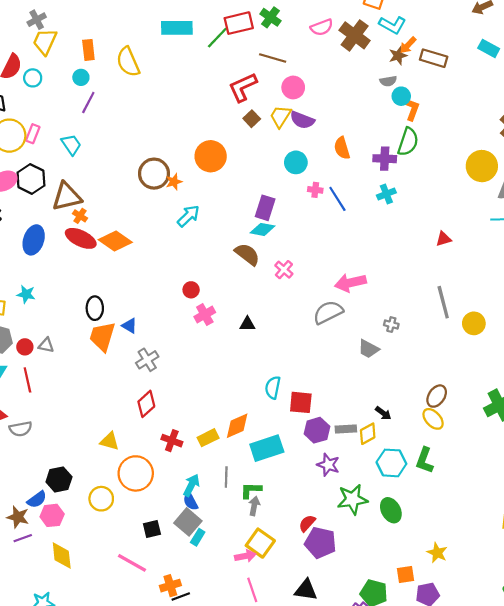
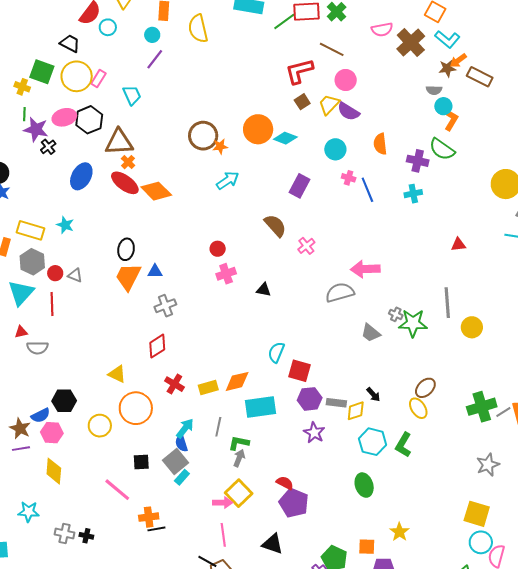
green semicircle: (408, 142) -> (442, 149), turned 96
cyan diamond: (263, 229) -> (285, 138), moved
blue triangle: (129, 326) -> (155, 271), turned -42
green star: (352, 499) -> (413, 323), moved
red semicircle: (307, 523) -> (285, 483), turned 66

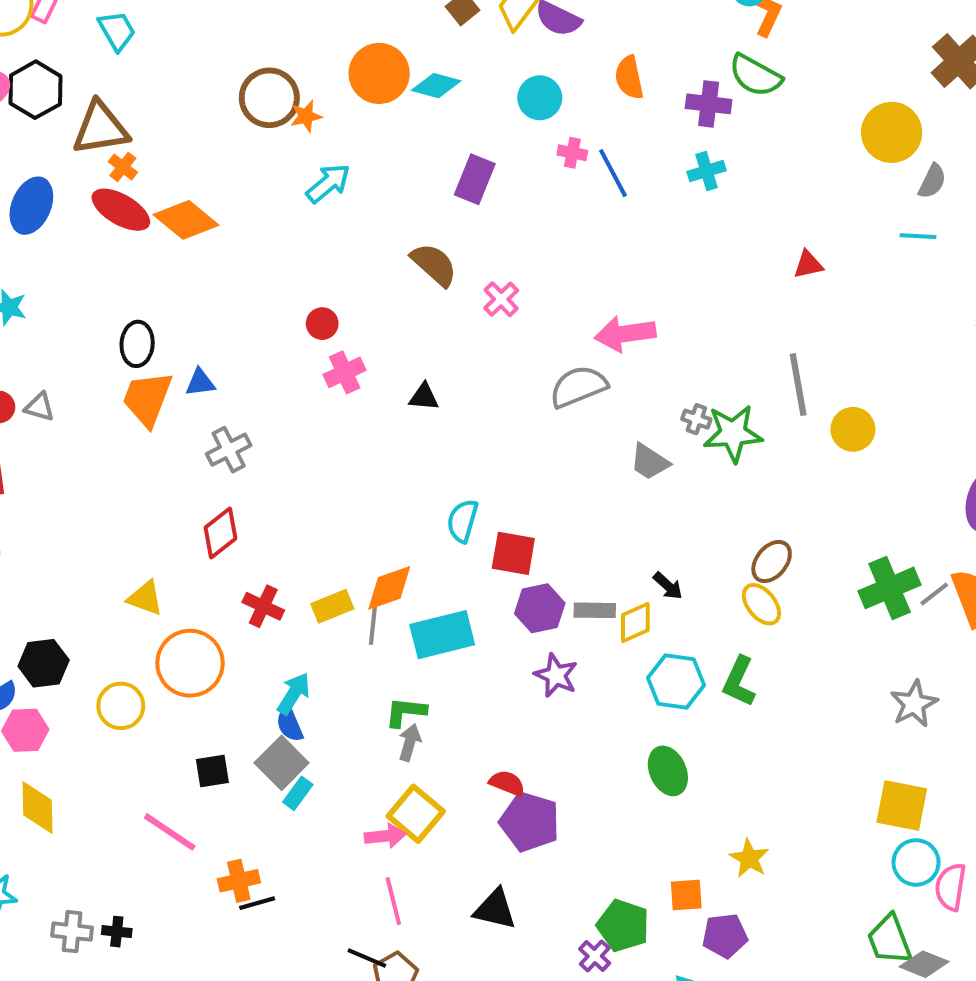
gray line: (218, 427) -> (373, 625), moved

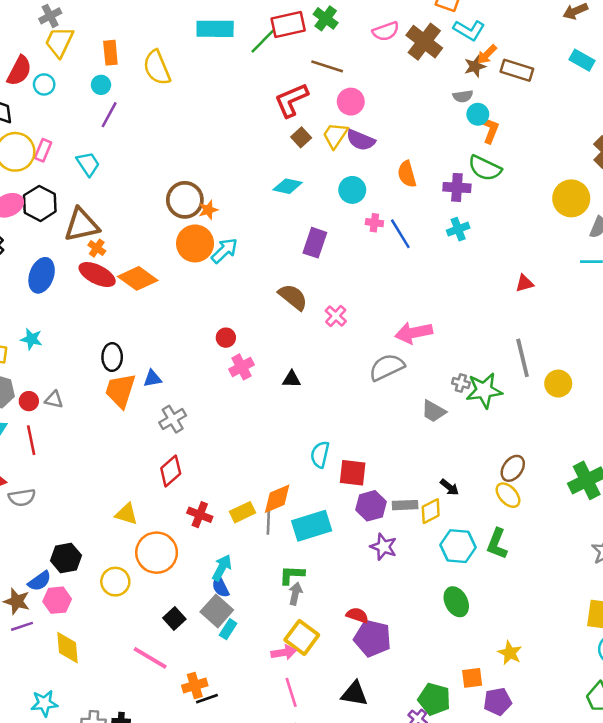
orange circle: (379, 73) -> (195, 243), moved
black square: (212, 771) -> (174, 619), turned -30

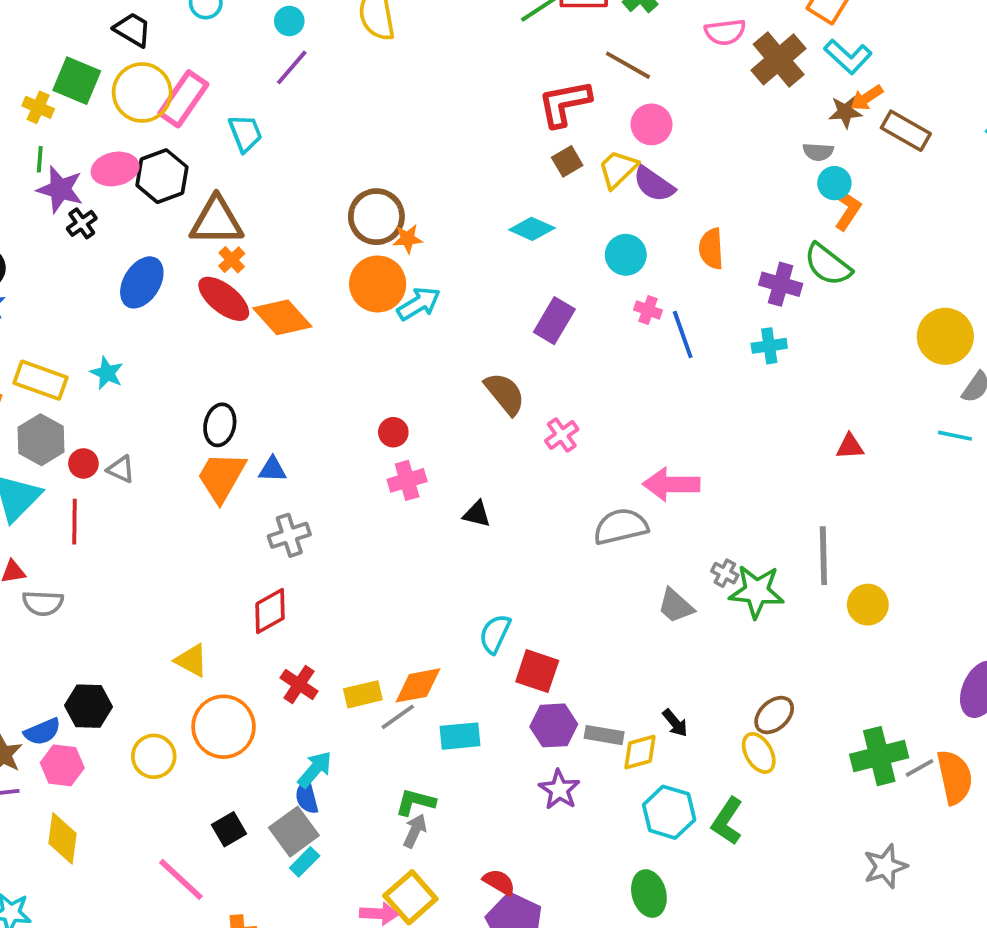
pink rectangle: (43, 150) -> (183, 99), size x1.6
gray line: (268, 522) -> (398, 717), turned 40
cyan rectangle: (312, 526) -> (460, 736), size x0.7

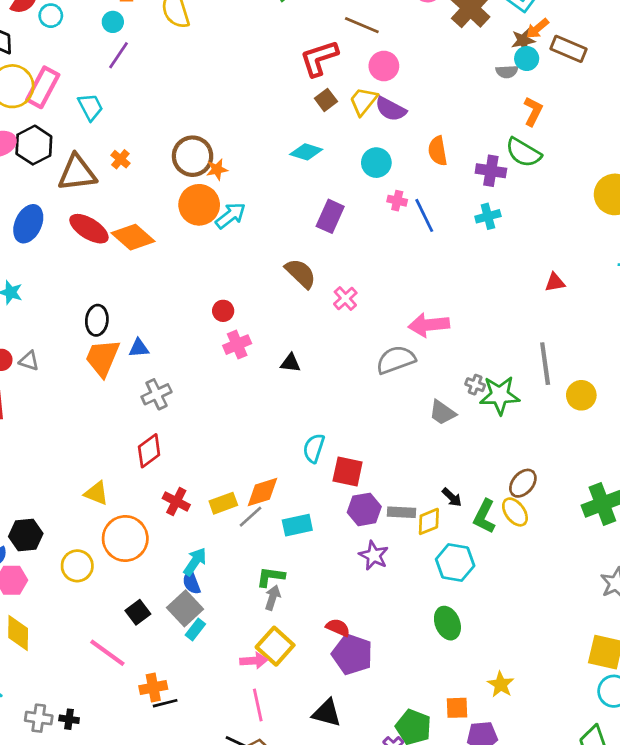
cyan circle: (834, 183) -> (527, 59), moved
orange cross: (232, 260) -> (120, 159), moved
green L-shape: (727, 821) -> (484, 516), moved

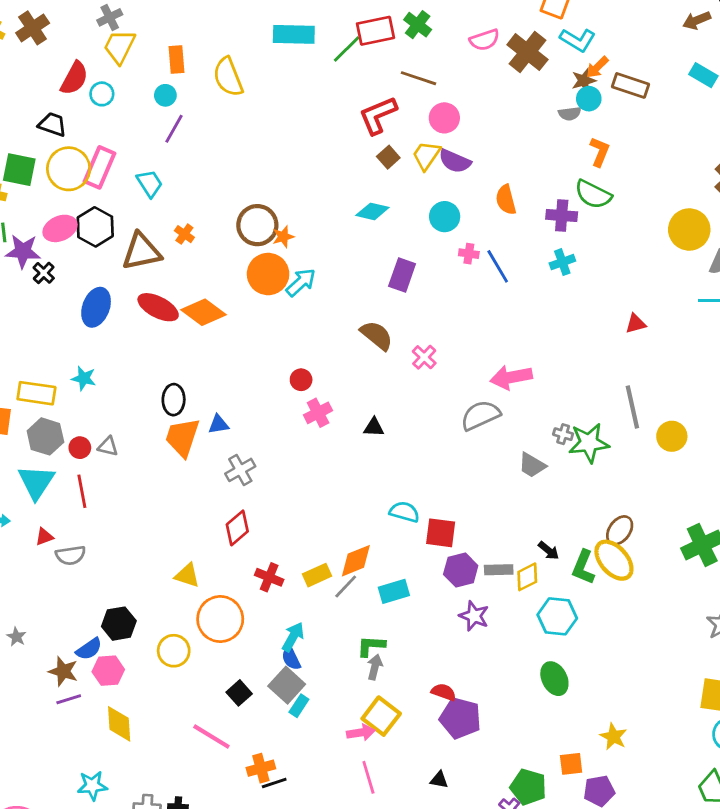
cyan semicircle: (314, 448) -> (404, 512), turned 92
yellow ellipse: (515, 512) -> (614, 560), size x1.4
black triangle: (327, 713) -> (439, 780), size x0.6

